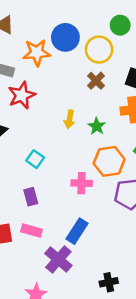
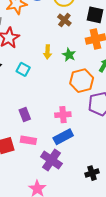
cyan square: (35, 159) -> (23, 69), moved
pink cross: (82, 183) -> (63, 115), moved
blue rectangle: (77, 231) -> (63, 137), turned 36

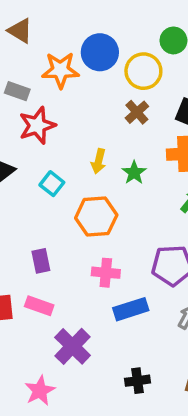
orange hexagon: (82, 81) -> (96, 217), moved
blue rectangle: (63, 137) -> (131, 309), moved

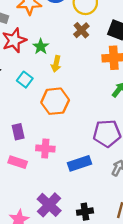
green star: (134, 173) -> (41, 47), moved
pink cross: (106, 273) -> (45, 149), moved
purple cross: (73, 346) -> (49, 205), moved

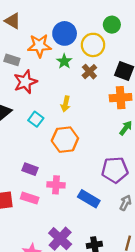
green star: (41, 47) -> (64, 61), moved
purple rectangle: (18, 132) -> (30, 169), turned -56
blue rectangle: (80, 163) -> (89, 199), turned 50

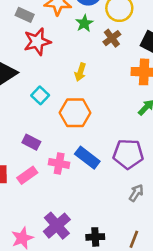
cyan square: (36, 119) -> (40, 95), moved
pink rectangle: (30, 198) -> (27, 175), turned -60
blue rectangle: (89, 199) -> (87, 158), moved

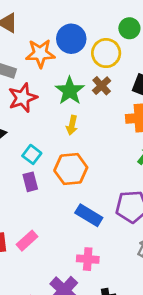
green star: (84, 23) -> (70, 91), moved, size x1.5
purple rectangle: (31, 142) -> (30, 182), moved, turned 54
pink cross: (59, 163) -> (88, 259), moved

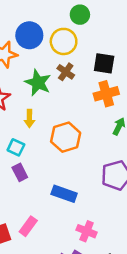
yellow arrow: (72, 125) -> (29, 118), moved
orange hexagon: (71, 169) -> (66, 137), moved
blue rectangle: (89, 215) -> (64, 194), moved
pink cross: (88, 259) -> (87, 231), turned 30

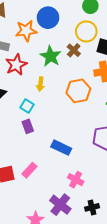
yellow circle: (64, 41) -> (86, 31), moved
orange hexagon: (66, 137) -> (78, 91), moved

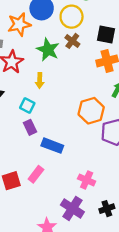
yellow circle: (86, 31) -> (72, 17), moved
orange hexagon: (78, 91) -> (91, 111), moved
blue rectangle: (61, 148) -> (52, 146), moved

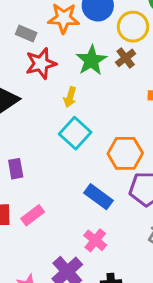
cyan square: (27, 105) -> (75, 133), moved, size x1.5
purple rectangle: (30, 127) -> (16, 169), moved
blue rectangle: (52, 146) -> (98, 197), moved

